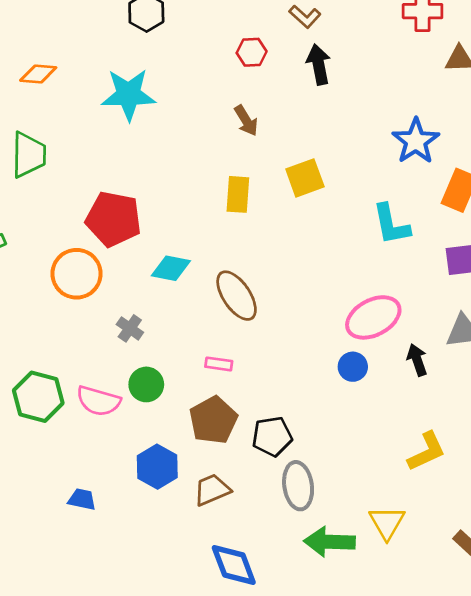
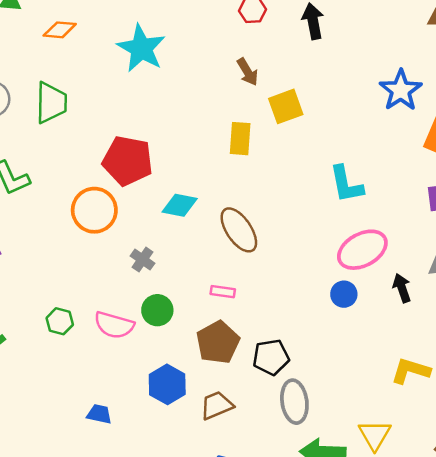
cyan star: (128, 95) -> (141, 48), turned 30
yellow square: (305, 178) -> (286, 106), moved
cyan L-shape: (391, 224) -> (346, 184), moved
green hexagon: (38, 397) -> (60, 321), size x0.6
yellow L-shape: (427, 451) -> (411, 371), turned -138

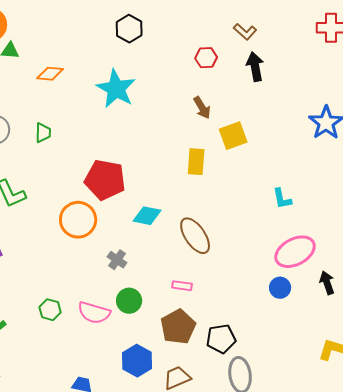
green trapezoid: (51, 103) -> (43, 133), size x0.6
cyan L-shape: (346, 184) -> (282, 199), size x0.7

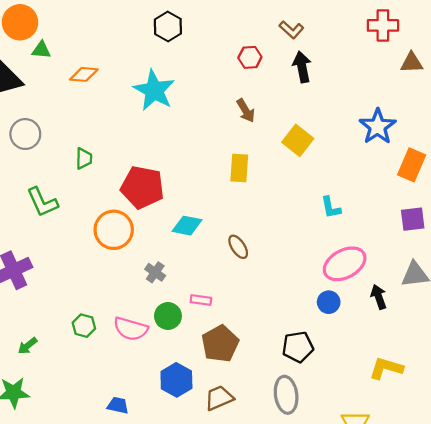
green trapezoid: (43, 133) -> (84, 158), moved
yellow square: (233, 136) -> (298, 140), moved, turned -32
brown ellipse: (195, 236) -> (238, 247), size x0.6
pink rectangle: (182, 286) -> (201, 300), moved
black pentagon: (221, 339) -> (298, 347), moved

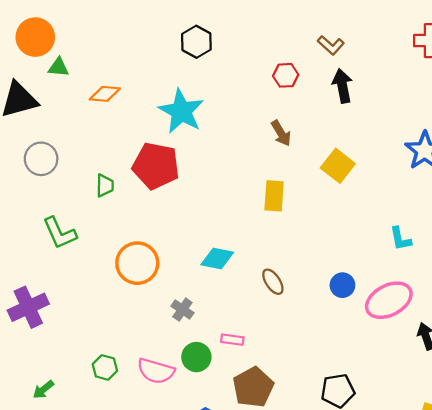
red pentagon: (142, 187) -> (156, 166), moved
cyan L-shape: (331, 207) -> (400, 239), moved
blue circle: (329, 302) -> (342, 285), moved

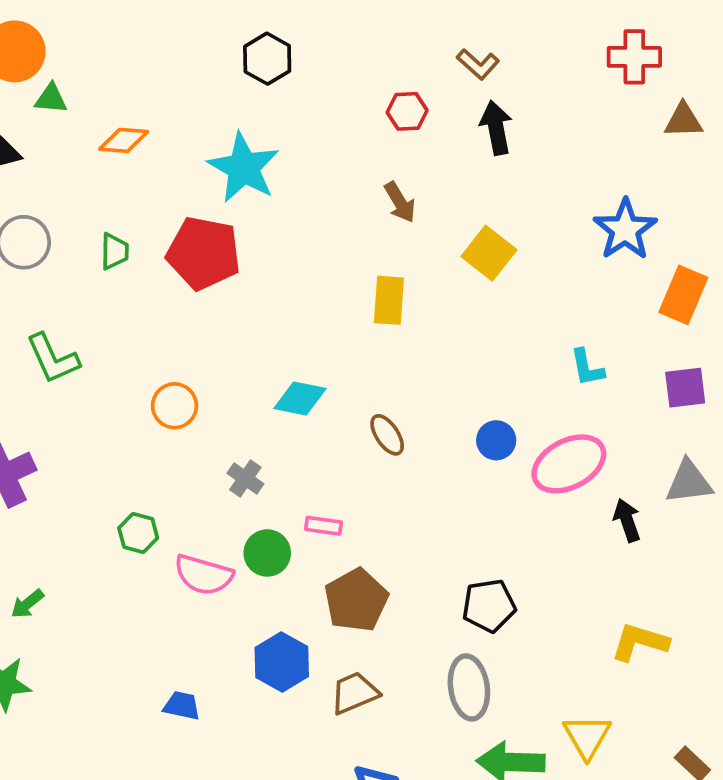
green trapezoid: (105, 185) -> (115, 251), moved
orange circle: (137, 263) -> (175, 406), size x0.7
green hexagon: (105, 367) -> (138, 533), moved

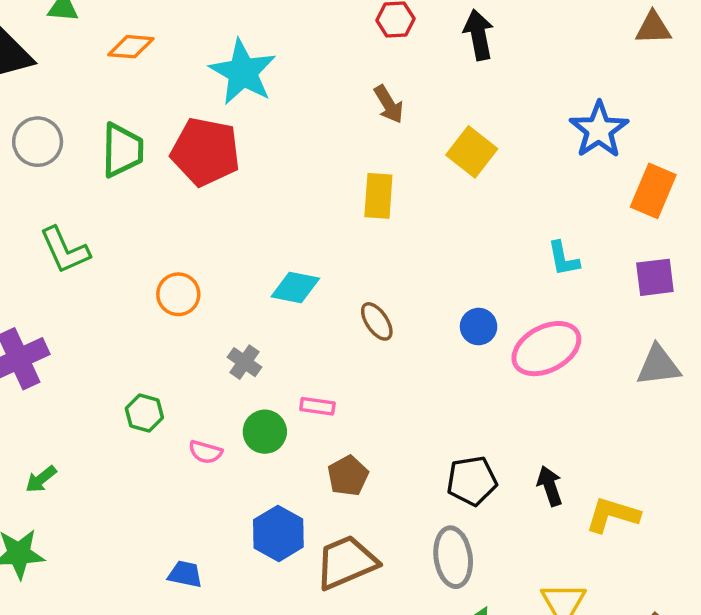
green trapezoid: (115, 251) -> (122, 150), size x1.6
black arrow: (627, 520) -> (550, 486), moved
pink semicircle: (204, 575) -> (205, 452), size x0.6
brown pentagon: (356, 600) -> (348, 476), size x0.7
brown trapezoid: (354, 693) -> (346, 562), size x1.4

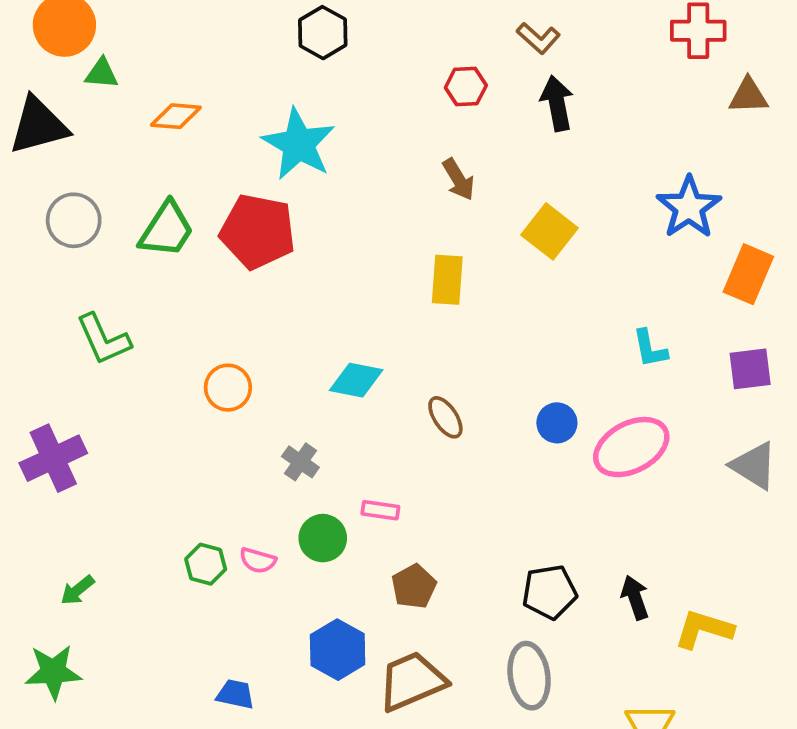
green trapezoid: (122, 150) -> (167, 230), turned 32
gray triangle: (658, 366) -> (754, 466), turned 39
green hexagon: (144, 413) -> (206, 564), moved

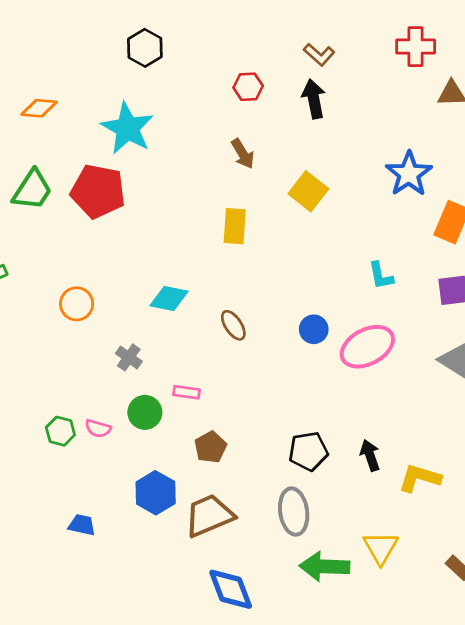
brown L-shape: (538, 38) -> (319, 55), moved

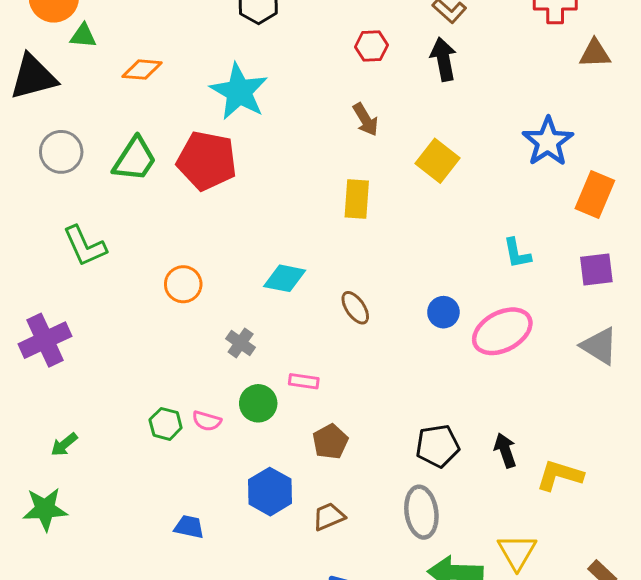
brown trapezoid: (209, 516) -> (329, 517), size x0.6

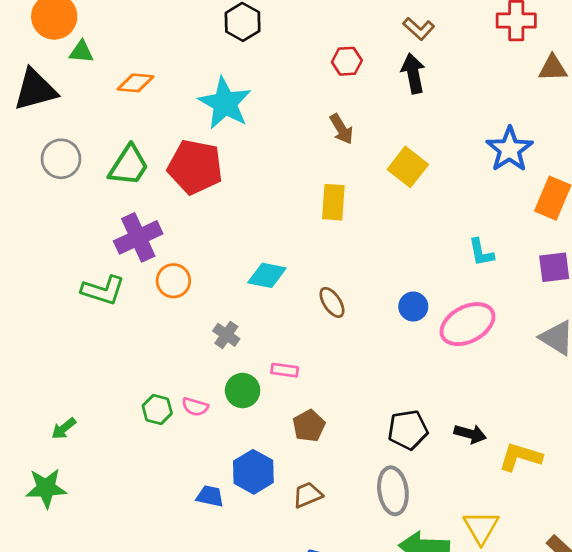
green L-shape: (85, 246) -> (103, 290), moved, turned -48
purple cross: (45, 340) -> (138, 237), moved
black arrow: (505, 450) -> (470, 434), turned 124
blue trapezoid: (189, 527) -> (210, 496), moved

